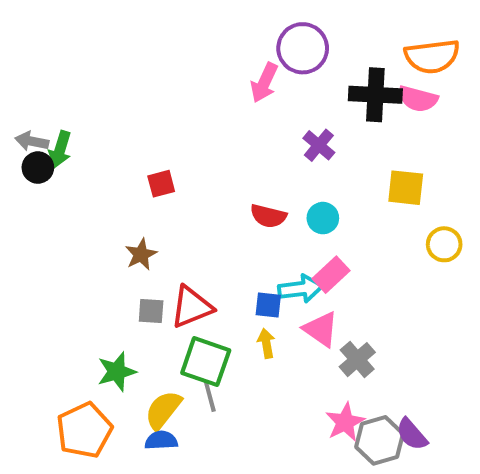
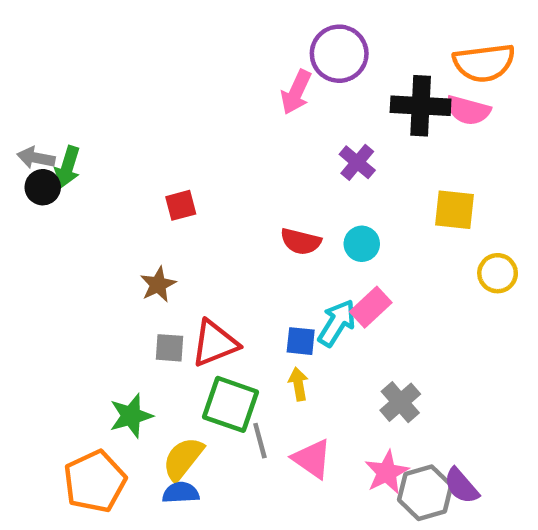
cyan arrow: (301, 289) -> (337, 323), turned -51
pink triangle: (321, 329) -> (312, 459), moved
gray line: (210, 396) -> (260, 441), moved

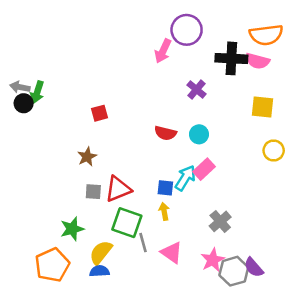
yellow square: (455, 210) -> (262, 107), moved

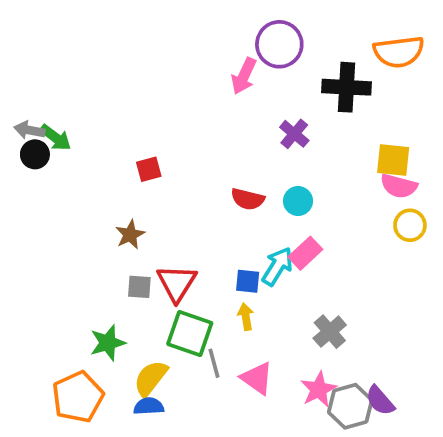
pink semicircle: (257, 61) -> (399, 186), moved
green arrow: (37, 92) -> (55, 138), turned -70
red triangle: (118, 189) -> (177, 283), turned -36

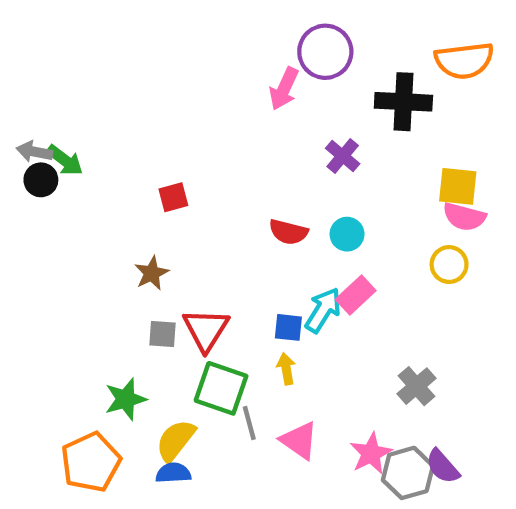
yellow circle: (410, 225) -> (449, 265), moved
gray cross: (330, 332) -> (416, 386), moved

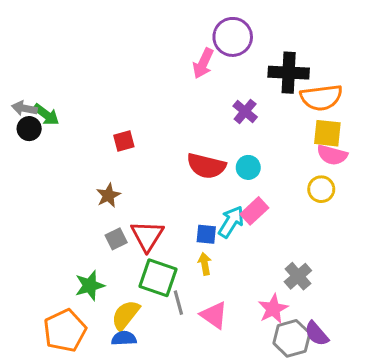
orange semicircle: (464, 60) -> (321, 97), moved
red semicircle: (288, 232) -> (206, 166), size x1.4
gray square: (162, 334) -> (116, 239), turned -30
pink star: (371, 453) -> (273, 309), moved

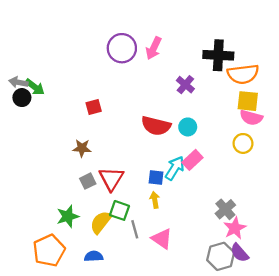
purple circle: (233, 37) -> (122, 48), moved
brown star: (108, 195) -> (82, 148), turned 30
green square: (158, 278) -> (120, 210), size x0.7
pink star: (273, 309) -> (235, 228), moved
yellow semicircle: (125, 315) -> (101, 222), moved

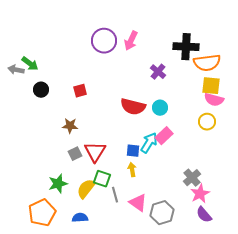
green arrow: (35, 87) -> (30, 64), moved
black circle: (22, 98) -> (41, 90), moved
gray hexagon: (221, 256) -> (162, 213), moved

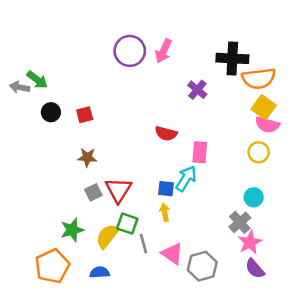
yellow square: (211, 86) -> (264, 107), turned 30
red square: (80, 91) -> (85, 115), moved
red semicircle: (133, 107) -> (166, 134), size x0.7
cyan circle: (160, 108) -> (254, 197), moved
pink rectangle: (164, 136) -> (200, 152), moved, turned -42

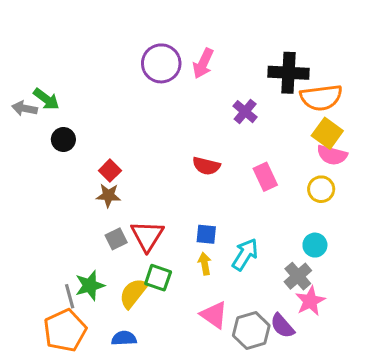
red square: (85, 115) -> (110, 171), moved, turned -30
pink rectangle: (200, 152) -> (265, 177), moved, turned -30
cyan arrow: (186, 179) -> (245, 254), moved
gray line: (143, 244) -> (70, 296), moved
purple semicircle: (255, 269) -> (282, 326), moved

